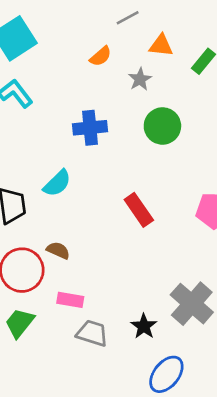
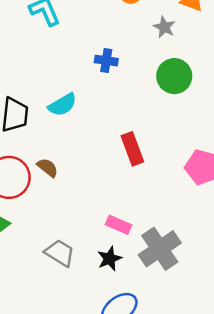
gray star: (140, 79) -> (164, 27), turned -30
blue cross: (90, 128) -> (106, 61), size x0.7
pink rectangle: (70, 300) -> (119, 225), moved

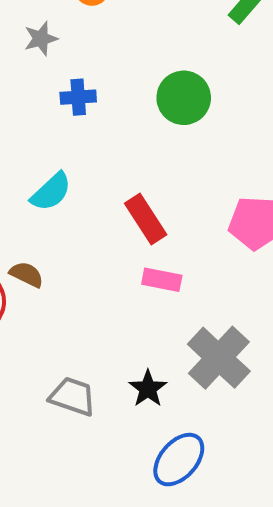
gray star: (164, 27) -> (41, 39), moved, turned -30
cyan semicircle: (62, 105) -> (51, 192), moved
pink rectangle: (119, 225) -> (162, 280), moved

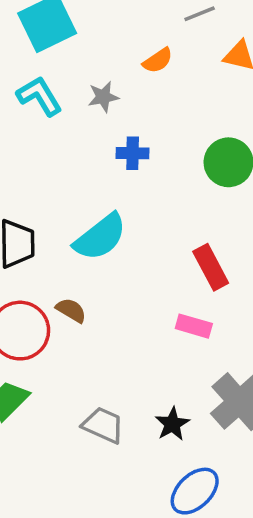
cyan semicircle: (51, 192) -> (100, 237), size x1.4
red rectangle: (146, 219) -> (211, 267), moved

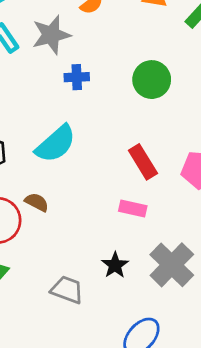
gray star: (103, 97) -> (51, 35), size x1.6
black star: (172, 424) -> (115, 265), moved

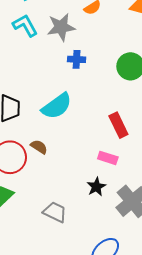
black star: (115, 265) -> (96, 187), moved

